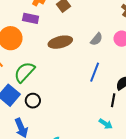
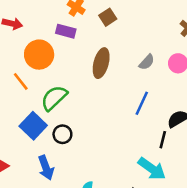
brown ellipse: (60, 42) -> (101, 63), turned -65
cyan arrow: (106, 124) -> (152, 169), size x1.6

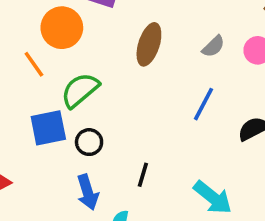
blue square: (33, 126) -> (48, 128), turned 32
black line: (163, 140) -> (143, 175), moved
blue arrow: (46, 168) -> (88, 192), moved

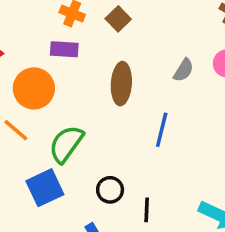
blue line: (204, 104) -> (162, 130), moved
black circle: (89, 142) -> (110, 190), moved

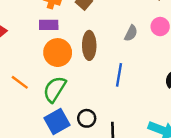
orange circle: (34, 88) -> (58, 53), moved
blue square: (45, 188) -> (57, 122), moved

